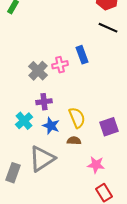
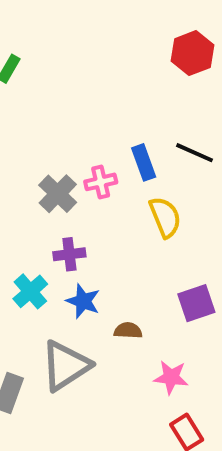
black line: (108, 28) -> (194, 153), moved
yellow semicircle: (77, 118) -> (165, 217), moved

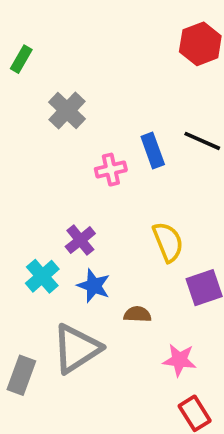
gray cross: (58, 194) -> (67, 111), moved
yellow semicircle: (165, 217) -> (168, 242), moved
purple cross: (69, 254) -> (80, 240), turned -32

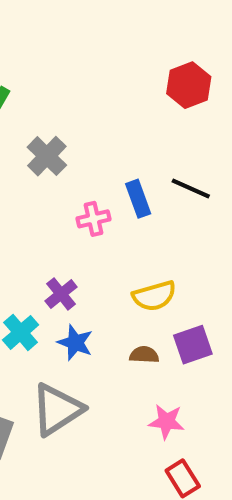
yellow semicircle: (168, 242) -> (154, 296), turned 96
brown semicircle: (137, 314) -> (144, 355), moved

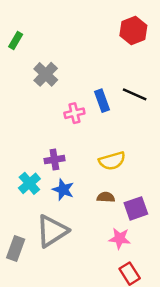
purple cross: (61, 294) -> (54, 160), turned 30
purple square: (193, 345) -> (136, 208), moved

